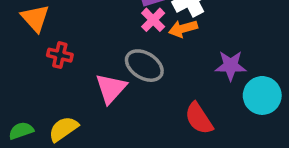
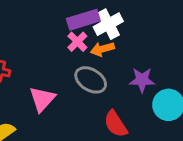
gray ellipse: (144, 66) -> (91, 80), moved

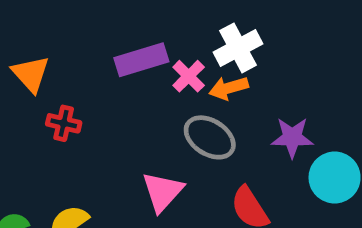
purple rectangle: (83, 20) -> (141, 60), moved
pink triangle: (42, 99) -> (163, 192), moved

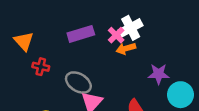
pink cross: (189, 76) -> (116, 35), moved
gray ellipse: (210, 137) -> (78, 83), moved

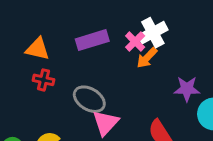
orange triangle: (24, 41) -> (38, 49), moved, turned -35
orange arrow: (126, 48) -> (147, 58), turned -30

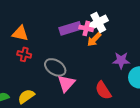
purple rectangle: (92, 40) -> (70, 28), moved
pink cross: (135, 42) -> (86, 28), turned -32

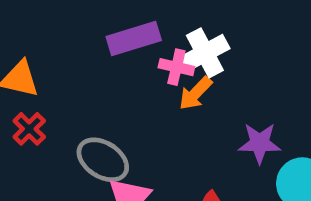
purple rectangle: (70, 28) -> (134, 39), moved
red cross: (24, 54) -> (29, 129), turned 32

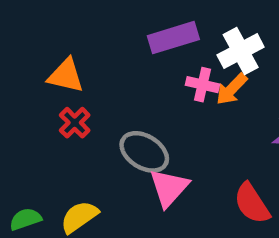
pink cross: (176, 67) -> (203, 85), moved

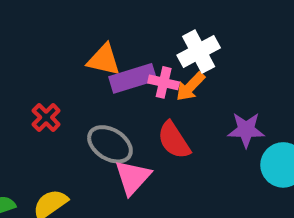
purple rectangle: (173, 38) -> (133, 78), moved
orange triangle: (66, 76) -> (104, 60), moved
red semicircle: (252, 203) -> (174, 140), moved

